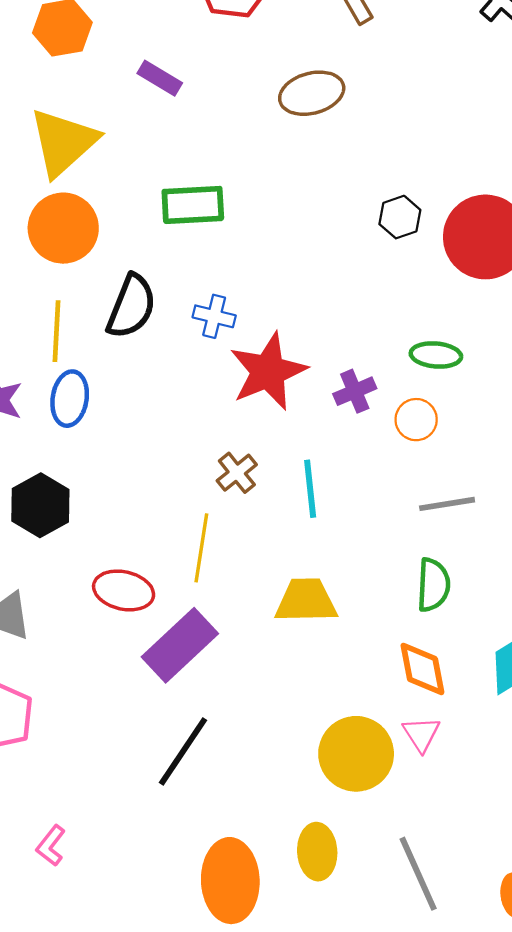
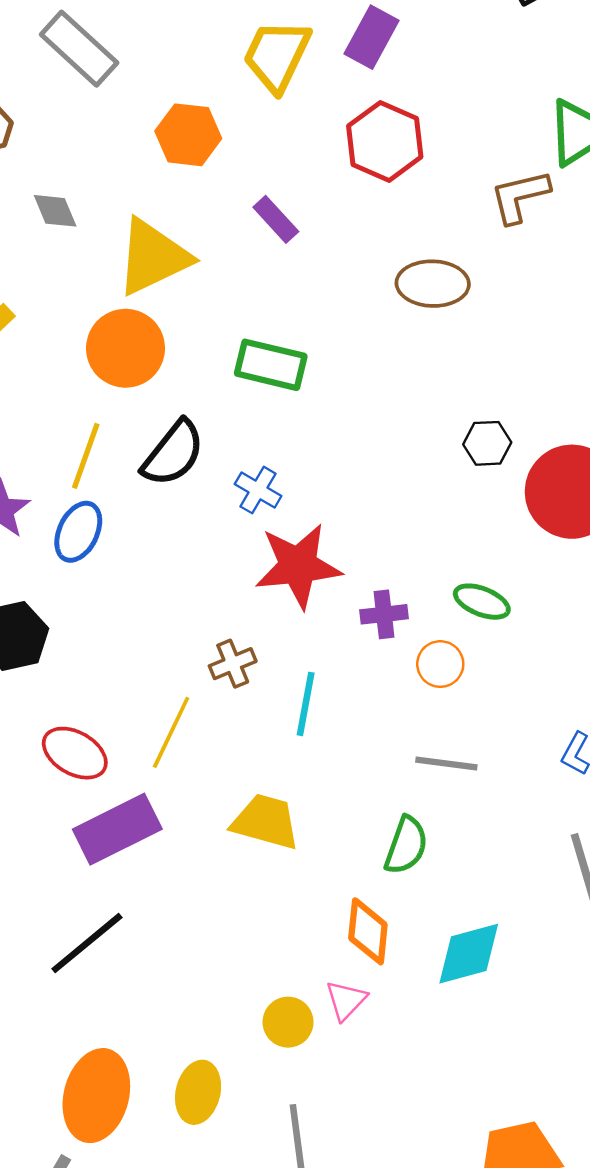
yellow circle: (356, 754) -> (288, 1022), moved, size x0.6

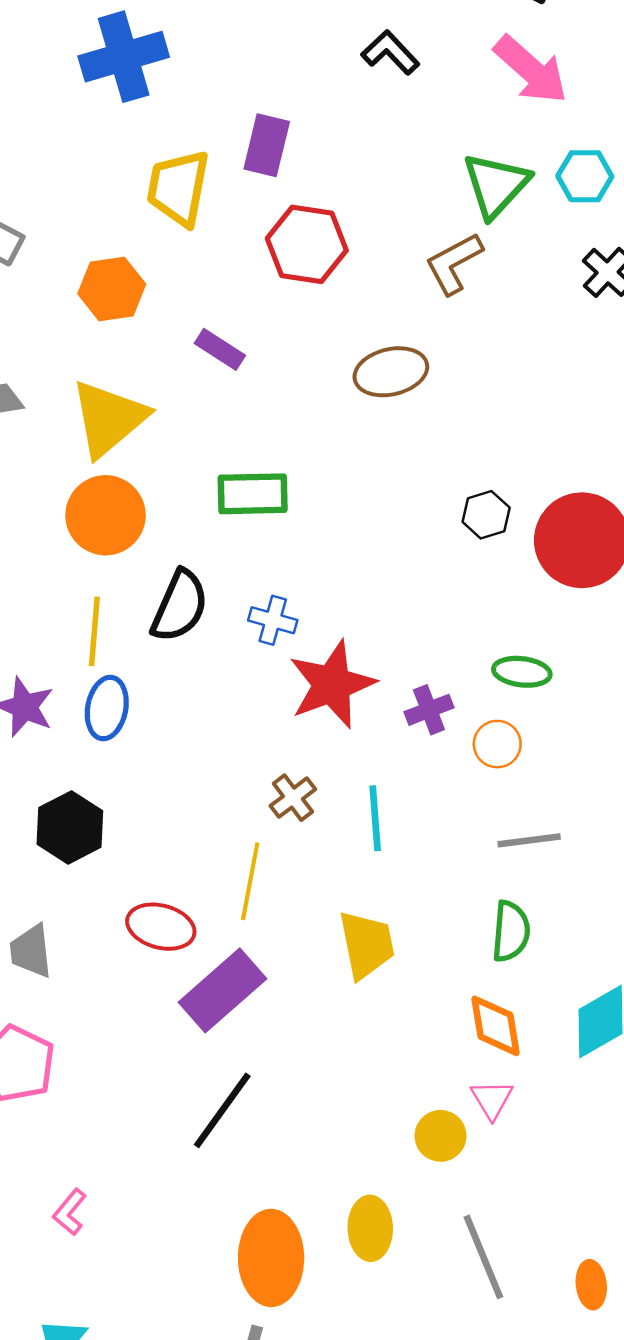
yellow trapezoid: (266, 822) -> (366, 945), turned 78

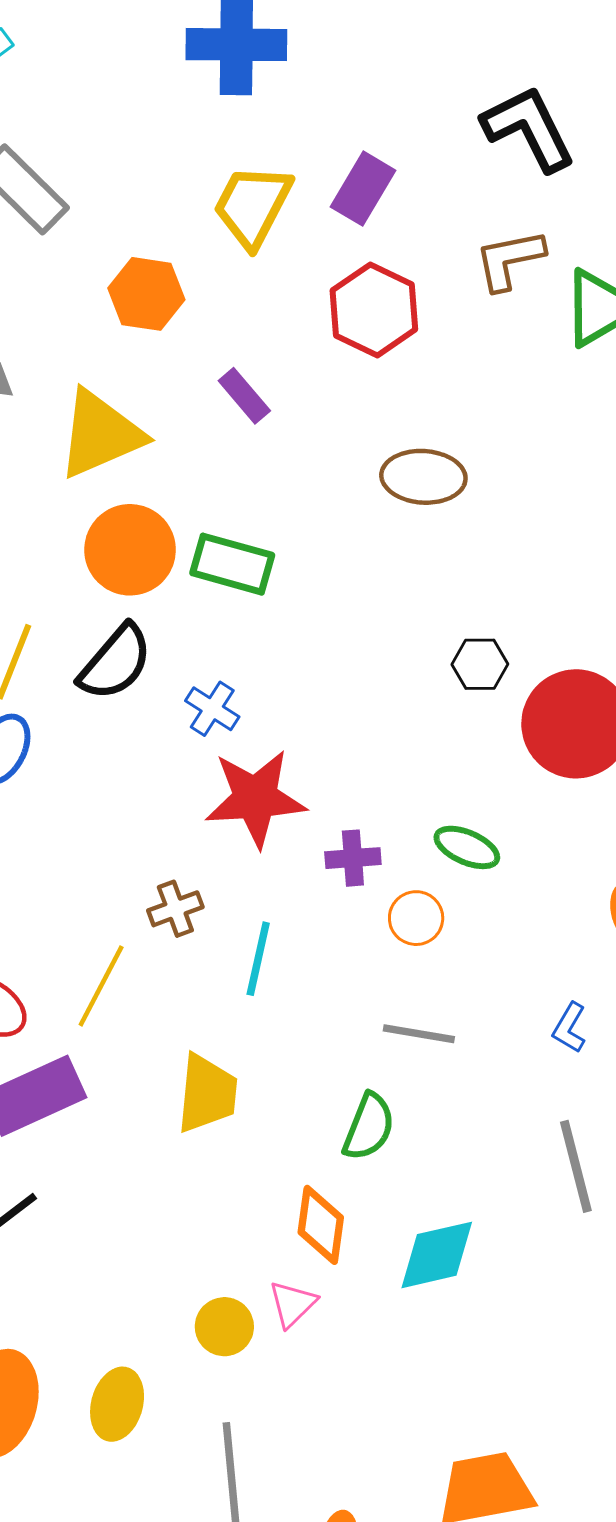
black L-shape: (390, 52) -> (529, 128), size x1.5
brown L-shape: (454, 263) -> (509, 260), moved
orange circle: (106, 515) -> (130, 550), moved

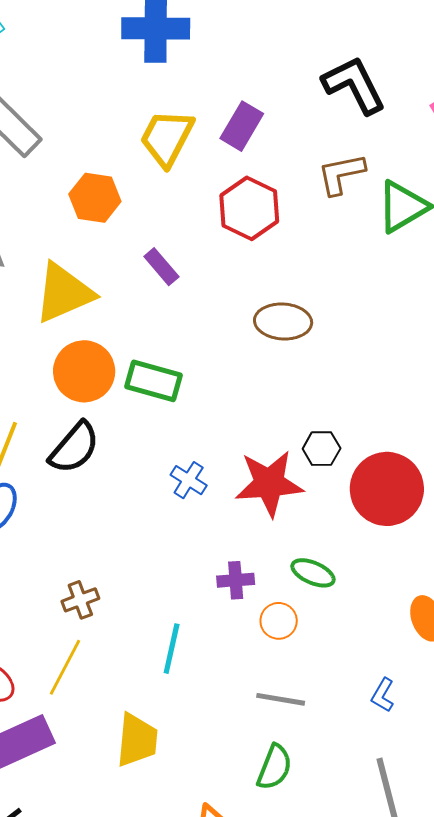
blue cross: (212, 709) -> (189, 480), moved
red star: (255, 798) -> (269, 483), moved
brown cross: (175, 909) -> (80, 600), moved
green semicircle: (369, 1127) -> (274, 767), moved

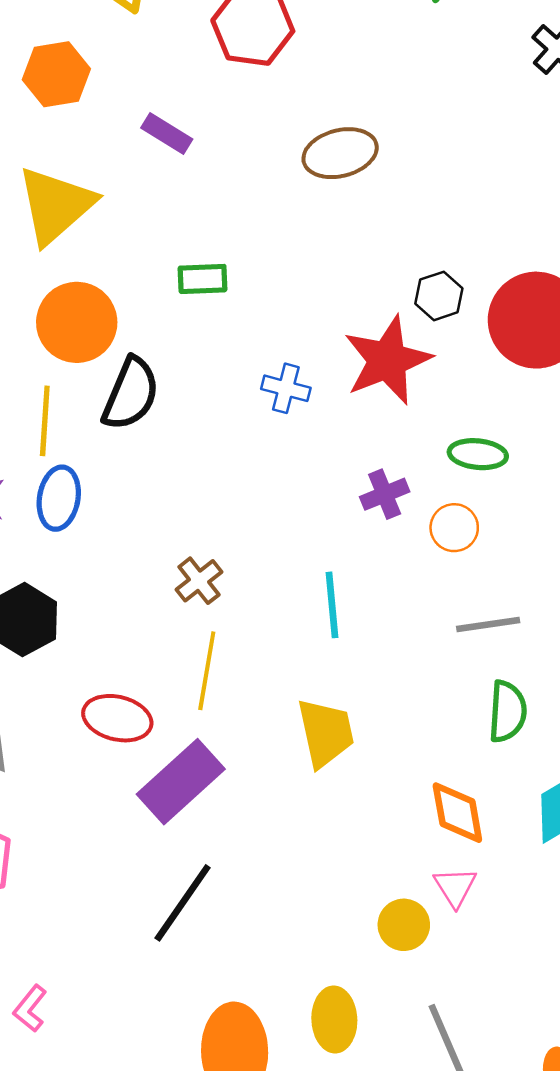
orange circle: (84, 371) -> (77, 322), moved
green rectangle: (153, 381) -> (203, 279), size x0.7

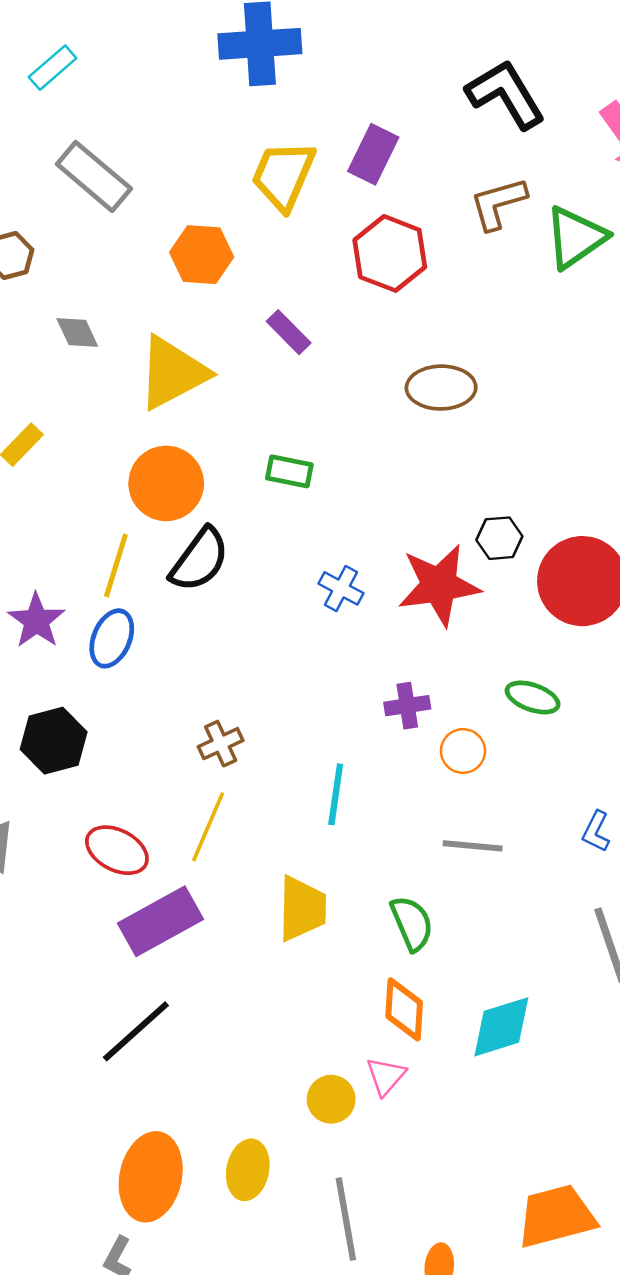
green ellipse: (478, 454) -> (533, 697), moved
green semicircle: (507, 711) -> (412, 923), moved, turned -40

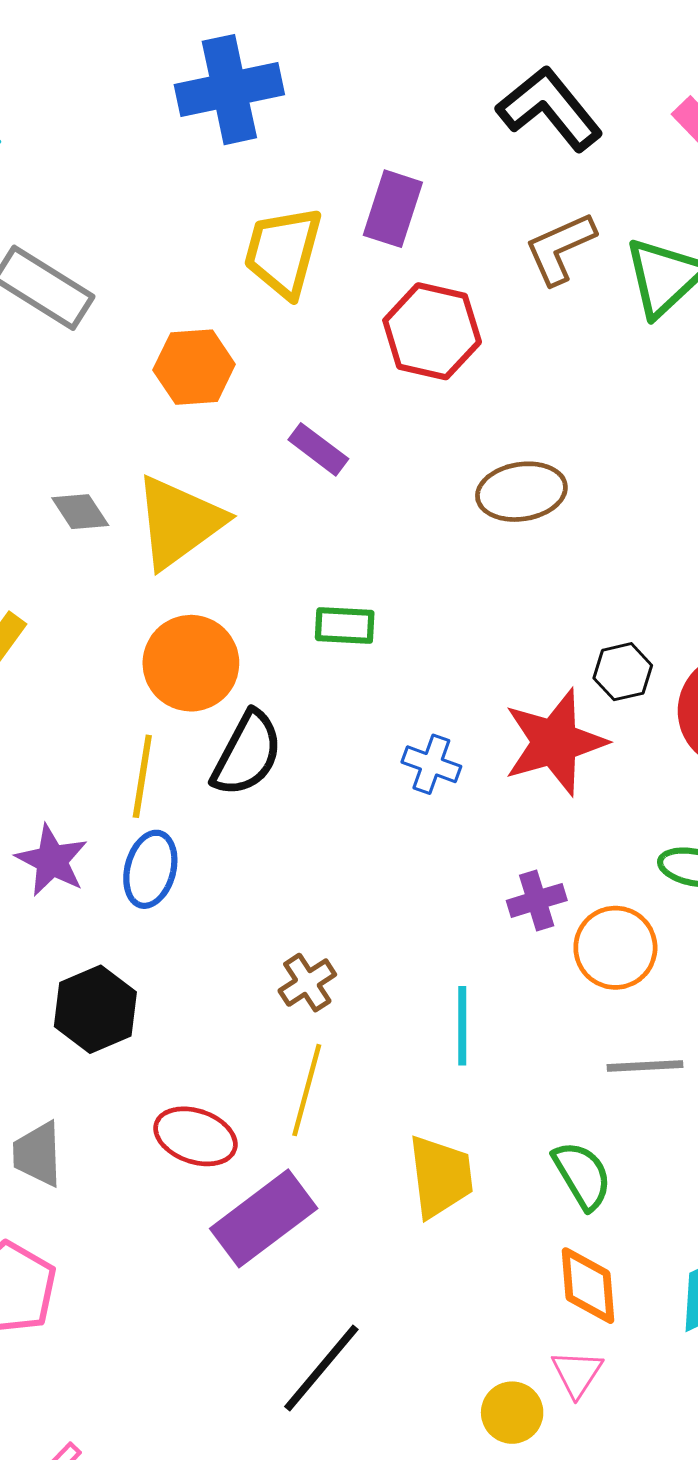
gray diamond: (77, 332) -> (80, 512), moved
orange circle: (463, 751) -> (615, 948), size x1.4
black line: (136, 1031) -> (321, 1368), moved

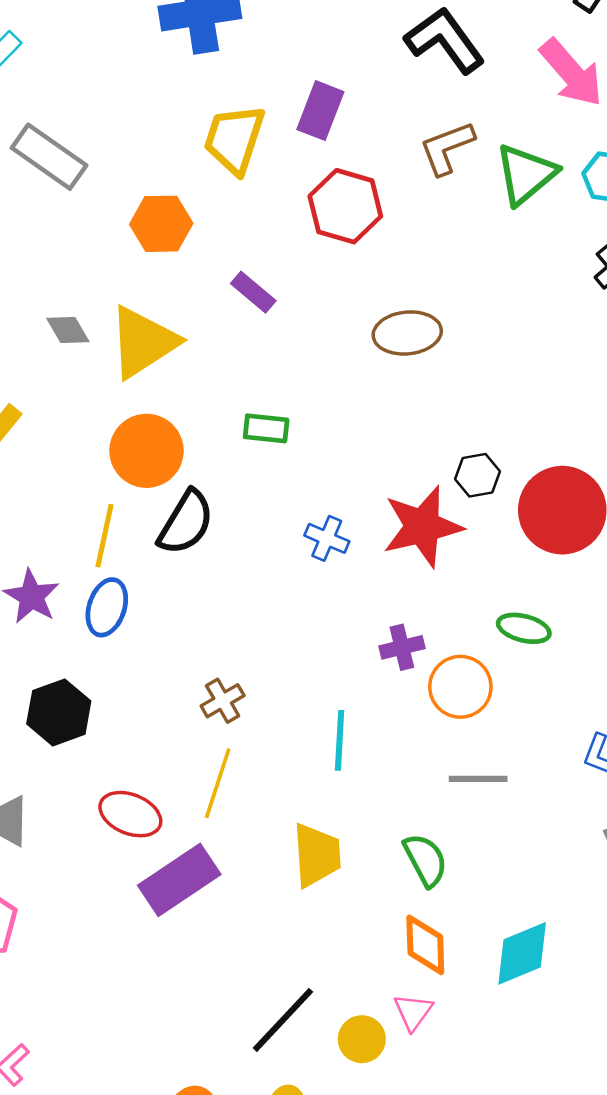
black line: (321, 1368) -> (283, 1020), moved

